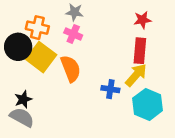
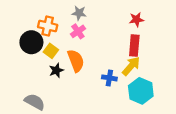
pink cross: (73, 34) -> (78, 31), turned 32
yellow square: (41, 57) -> (51, 51), size x0.6
black star: (23, 99) -> (56, 70), moved

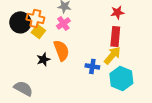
black circle: (31, 42) -> (20, 22), moved
yellow square: (51, 51) -> (38, 31), moved

